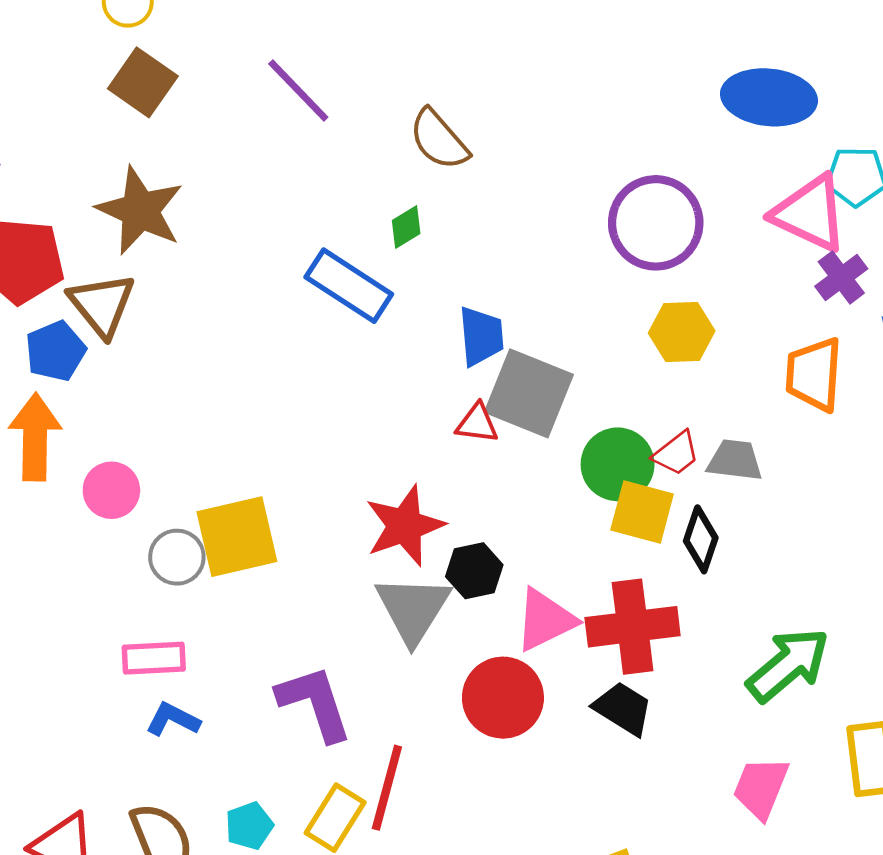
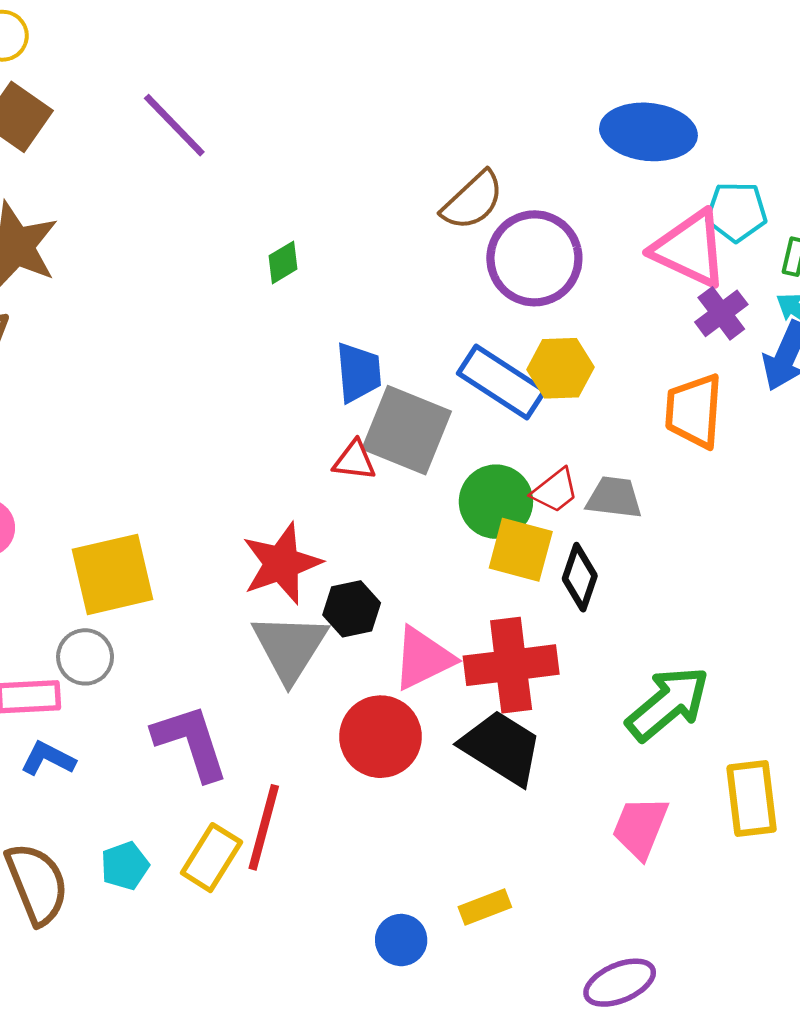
brown semicircle: (439, 140) -> (473, 201), moved, turned -92
blue rectangle: (349, 286) -> (501, 382), moved
gray circle: (177, 557) -> (85, 657), moved
black trapezoid: (623, 709) -> (501, 748), size x1.4

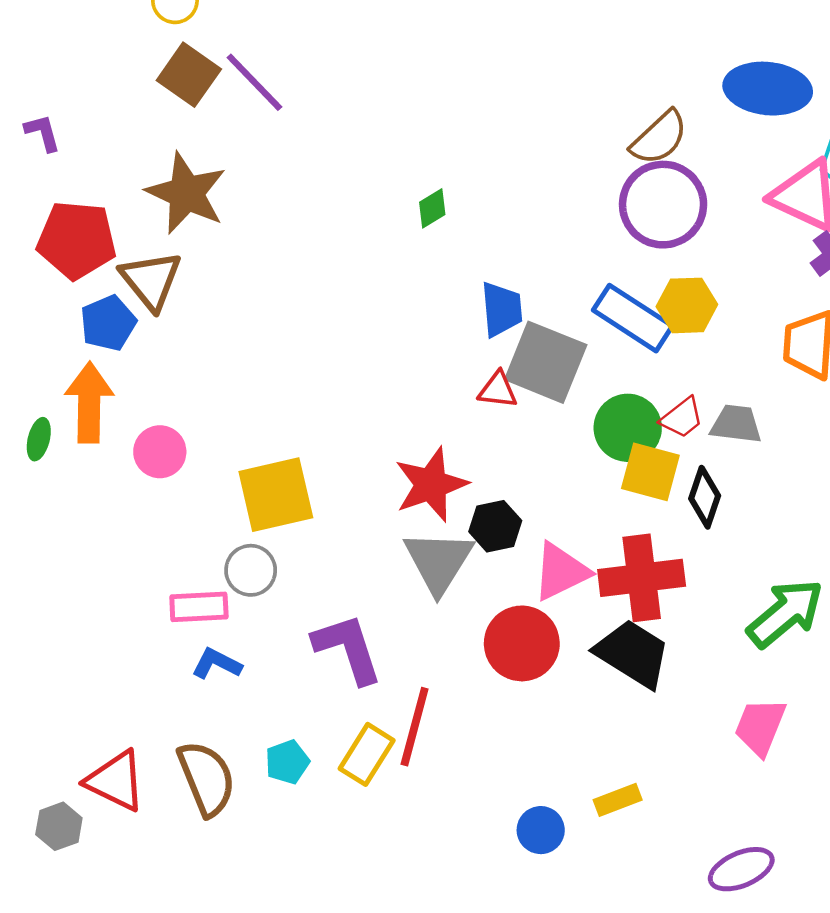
purple line: (174, 125) -> (254, 82), moved
brown semicircle: (473, 201) -> (659, 138), moved

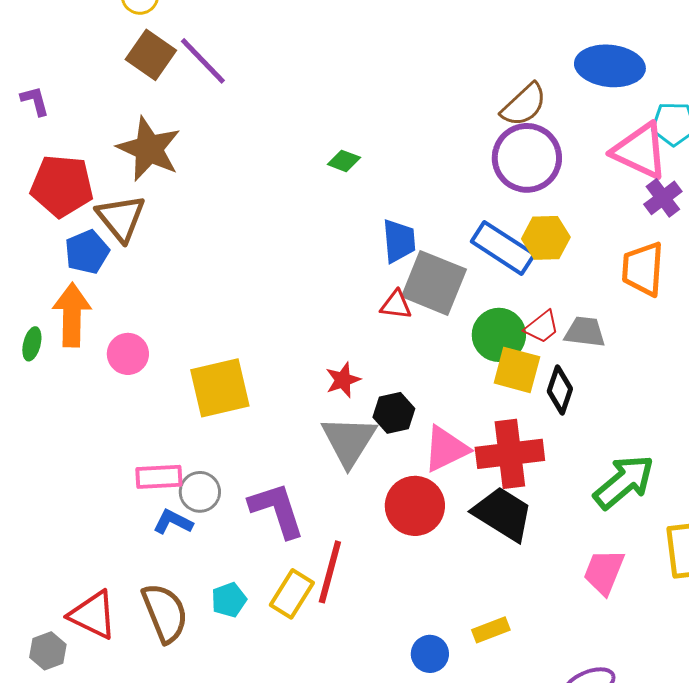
green diamond: (432, 208) -> (344, 161), turned 52
red star: (431, 485) -> (343, 380), size x0.6
gray circle: (251, 570) -> (200, 492), moved

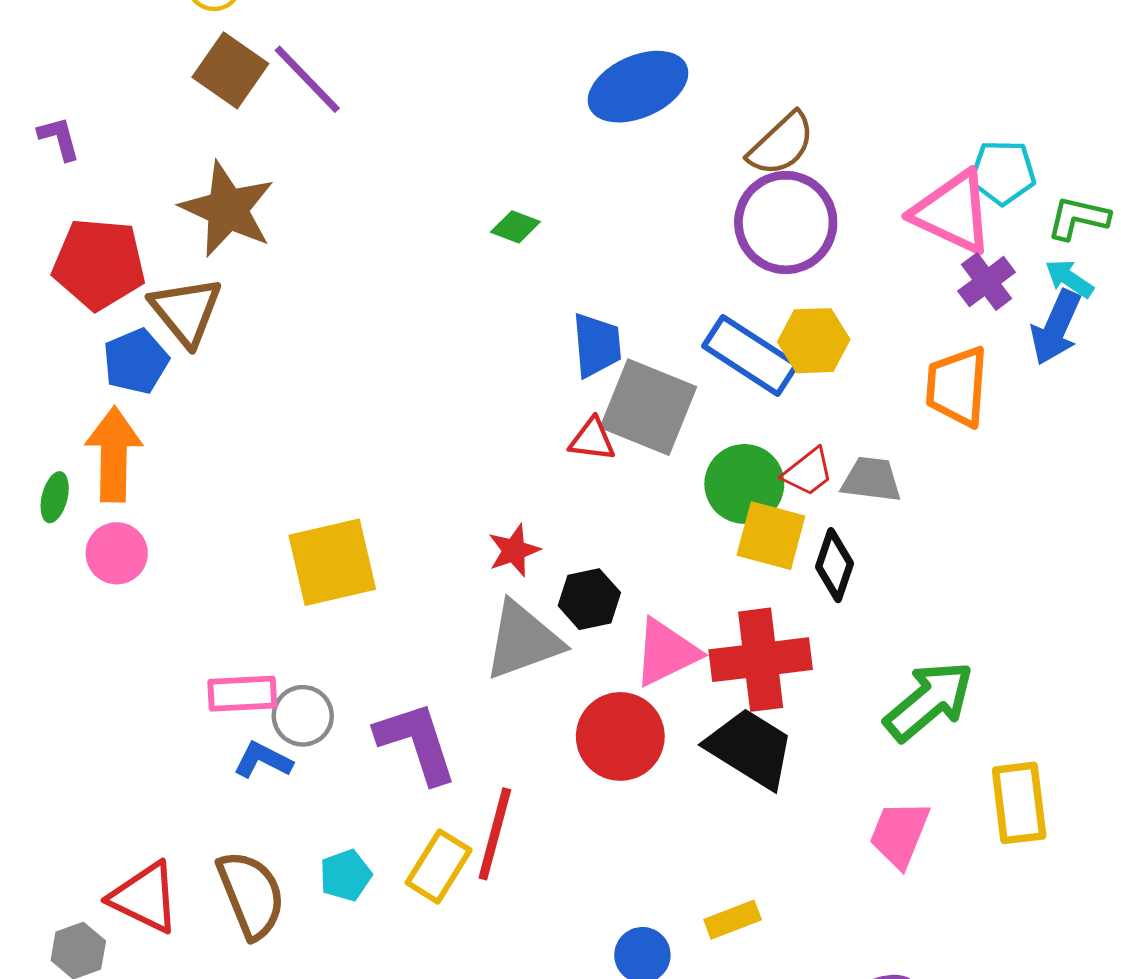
blue ellipse: (610, 66) -> (638, 87), moved, turned -30
pink circle: (128, 354) -> (117, 553), moved
gray triangle: (349, 441) -> (523, 640), turned 38

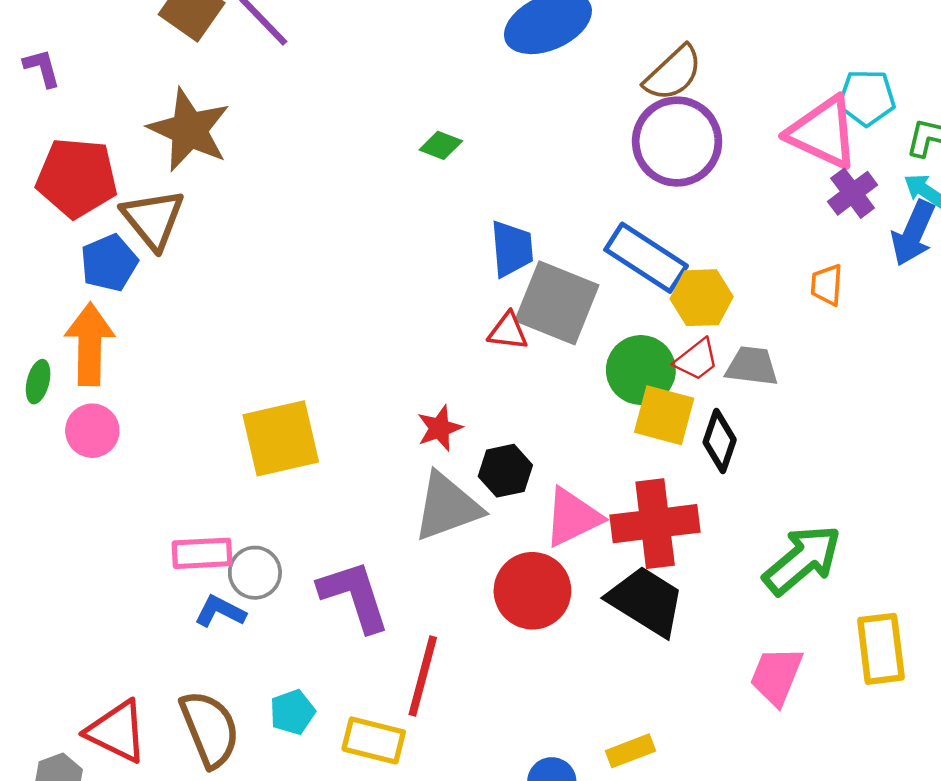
yellow hexagon: (814, 341) -> (702, 298), moved
orange trapezoid: (957, 386) -> (827, 285), size x0.6
yellow rectangle: (439, 866) -> (374, 740), moved, turned 72

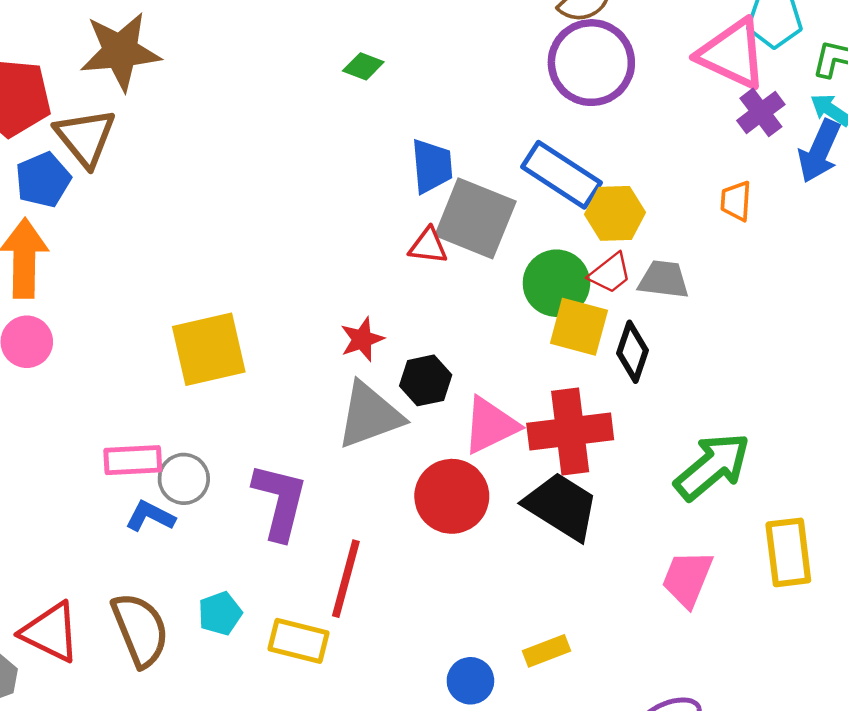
brown star: (189, 130) -> (120, 51), turned -30
purple L-shape: (354, 596) -> (280, 501), turned 32

